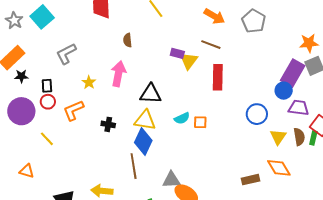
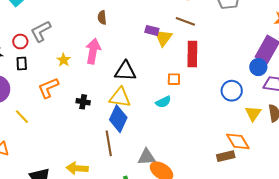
red circle: (48, 102) -> (20, 42), moved
cyan semicircle: (182, 118) -> (163, 102), moved
orange square: (200, 122) -> (174, 79), moved
orange diamond: (279, 168) -> (238, 141), moved

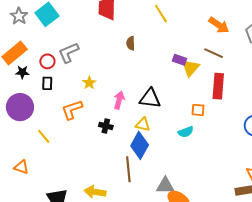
pink arrow: (93, 51) -> (119, 100), moved, size x0.7
yellow triangle: (120, 98) -> (143, 124), size x0.7

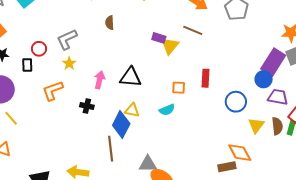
gray L-shape: (69, 53) -> (67, 39), moved
red circle: (47, 61) -> (39, 49), moved
red rectangle: (218, 86) -> (205, 78), moved, size x0.7
yellow triangle: (143, 124) -> (132, 110), moved
yellow line: (44, 136) -> (11, 118), moved

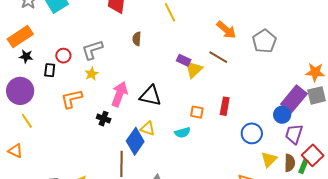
pink arrow: (99, 80) -> (119, 94), size x1.4
purple trapezoid: (278, 97) -> (294, 134), turned -90

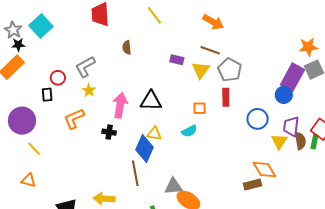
gray pentagon: (264, 41) -> (230, 70), moved
black star: (26, 56) -> (18, 45), moved
yellow triangle: (194, 69) -> (201, 70), moved
purple trapezoid: (294, 134) -> (291, 126), moved

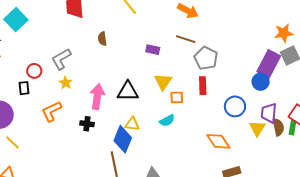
yellow triangle: (201, 70) -> (163, 82), moved
orange diamond: (264, 170) -> (218, 141), moved

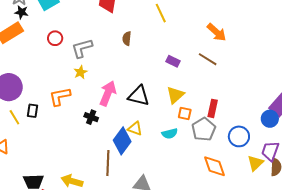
gray pentagon: (206, 58) -> (204, 129), moved
red circle: (34, 71) -> (55, 38), moved
black rectangle: (24, 88) -> (33, 111), moved

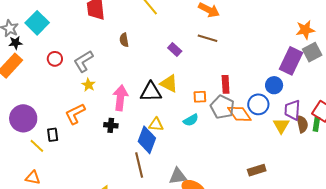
purple rectangle: (173, 61) -> (175, 50), turned 32
yellow triangle: (175, 95) -> (169, 84), moved, turned -36
blue circle: (270, 119) -> (274, 85), moved
orange diamond: (214, 166) -> (239, 114), moved

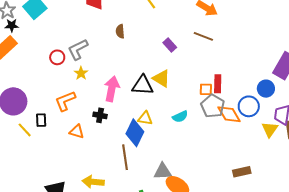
red circle: (55, 59) -> (57, 57), moved
orange square: (200, 97) -> (206, 89), moved
orange triangle: (33, 178) -> (77, 131), moved

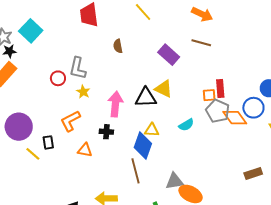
purple rectangle: (170, 45) -> (169, 55), size x1.5
gray L-shape: (78, 49) -> (78, 68), turned -45

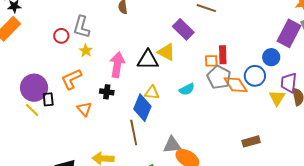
purple rectangle: (169, 55) -> (183, 29), moved
purple circle: (19, 127) -> (34, 88), moved
orange triangle: (85, 150) -> (84, 109), turned 35

